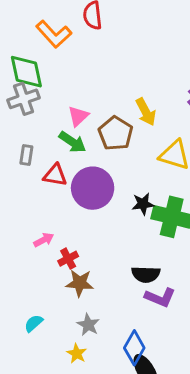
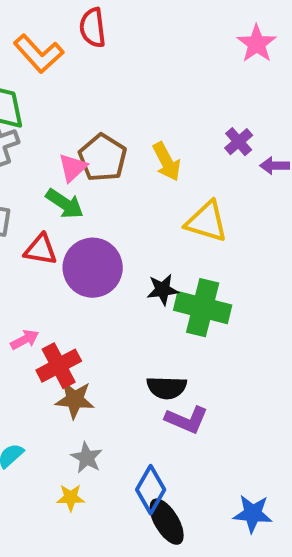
brown pentagon: (116, 133) -> (103, 158), moved
red cross: (68, 259) -> (59, 366), size x1.5
yellow star: (77, 354) -> (71, 498), turned -30

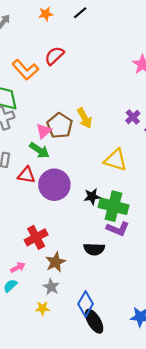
red semicircle: (93, 28) -> (54, 56), turned 54
yellow arrow: (167, 162) -> (84, 118), moved
pink arrow: (25, 340) -> (18, 267), moved
brown star: (75, 400) -> (55, 262), moved, turned -30
purple L-shape: (187, 420) -> (118, 229), moved

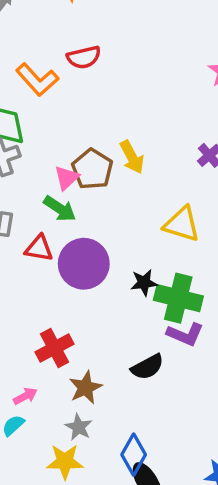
red semicircle: (54, 56) -> (84, 57), turned -150
black semicircle: (94, 249) -> (147, 367), turned -30
yellow star: (43, 308) -> (65, 461), size x1.5

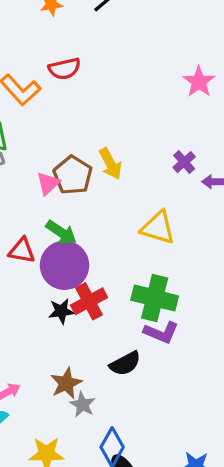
green arrow: (60, 209) -> (61, 233), moved
black star: (144, 283) -> (61, 311), moved
red cross: (55, 348) -> (89, 301), moved
gray star: (79, 427) -> (83, 405), moved

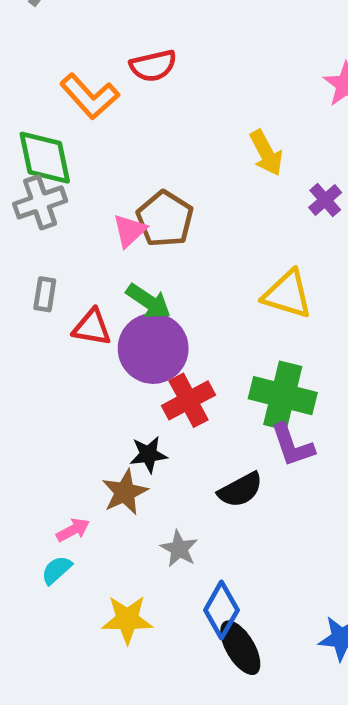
yellow arrow: (110, 164) -> (266, 153), moved
black star: (61, 311) -> (148, 454), moved
purple L-shape: (161, 332) -> (292, 445), turned 48
brown star: (66, 383) -> (125, 492), moved

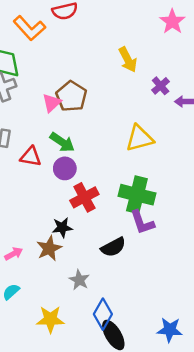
yellow triangle: (287, 294) -> (140, 138), turned -32
purple circle: (153, 348) -> (65, 168), size x0.6
pink arrow: (73, 530) -> (14, 254), moved

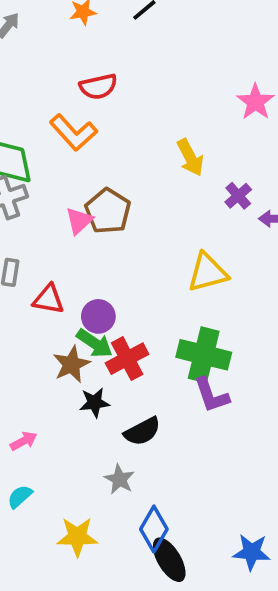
orange L-shape: (29, 28) -> (73, 133), moved
green arrow: (62, 142) -> (94, 343), moved
black semicircle: (113, 247) -> (142, 431), moved
brown star: (49, 248) -> (72, 364), moved

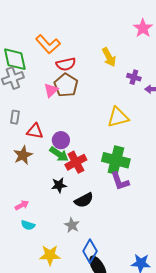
red semicircle: (98, 87) -> (66, 64), moved
purple cross: (238, 196) -> (134, 77), turned -32
brown star: (72, 364) -> (23, 155), moved
cyan semicircle: (20, 497) -> (28, 225), moved, turned -120

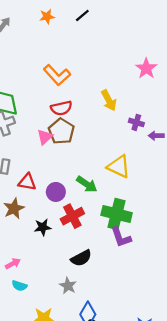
orange L-shape: (48, 44) -> (57, 75), moved
yellow triangle: (118, 117) -> (119, 167), turned 40
green arrow: (59, 154) -> (87, 184), moved
black star: (59, 185) -> (43, 227), moved

